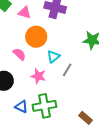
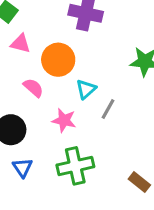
pink triangle: (25, 12) -> (20, 44), moved
blue triangle: (21, 107) -> (23, 168), moved, turned 32

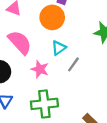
orange circle: (58, 60) -> (52, 17), moved
pink semicircle: (33, 88) -> (20, 42), size x1.6

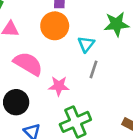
cyan triangle: (59, 48) -> (86, 44), moved

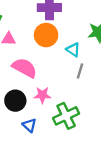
cyan triangle: (86, 44) -> (73, 50), turned -32
pink star: (59, 86) -> (42, 95), moved

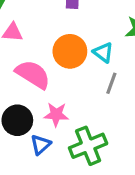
orange circle: (46, 35) -> (70, 51), moved
blue triangle: (29, 125) -> (41, 145), moved, turned 32

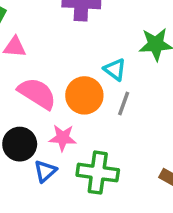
orange circle: (70, 51) -> (84, 95), moved
green cross: (88, 146) -> (98, 173), turned 30

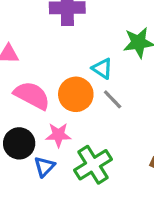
gray line: (124, 104) -> (113, 99), turned -60
green cross: (98, 173) -> (93, 165), turned -36

